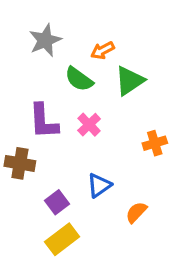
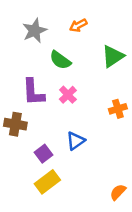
orange arrow: (103, 50) -> (78, 25), moved
green triangle: (130, 81) -> (113, 56), moved
orange semicircle: (136, 212) -> (118, 192), moved

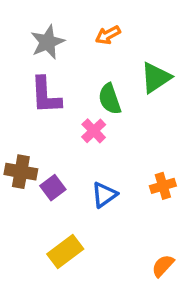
green semicircle: (60, 60) -> (110, 99), moved, turned 35
purple L-shape: (33, 92) -> (46, 95), moved
orange cross: (118, 109) -> (163, 186), moved
purple square: (44, 154) -> (53, 188), moved

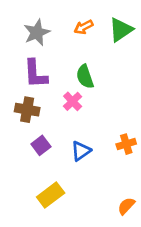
green triangle: (156, 78) -> (121, 30), moved
brown cross: (21, 172) -> (27, 110), moved

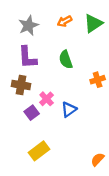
pink cross: (73, 101) -> (47, 99), moved
orange cross: (126, 144) -> (98, 80), moved
blue triangle: (81, 151) -> (69, 109), moved

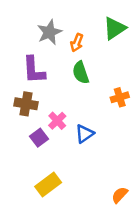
orange arrow: (65, 21) -> (77, 43), moved, turned -40
gray star: (28, 25) -> (49, 32), moved

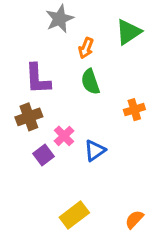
gray star: (49, 32) -> (60, 19), moved
brown cross: (26, 104) -> (29, 117), turned -30
yellow rectangle: (48, 185) -> (74, 215), moved

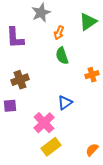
purple L-shape: (38, 79) -> (15, 38), moved
pink cross: (64, 136) -> (44, 123), moved, size x1.5
purple square: (44, 155) -> (10, 106), moved, turned 32

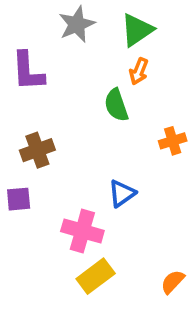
green triangle: (88, 22) -> (137, 30), moved
orange arrow: (59, 33) -> (139, 71), moved
pink cross: (44, 123) -> (82, 231), turned -30

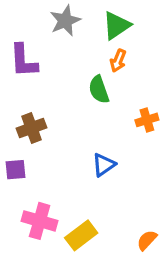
pink cross: (82, 231) -> (40, 221), moved

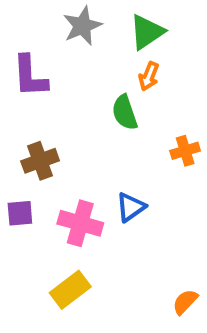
pink cross: (40, 221) -> (80, 223), moved
yellow rectangle: (81, 235) -> (70, 290), moved

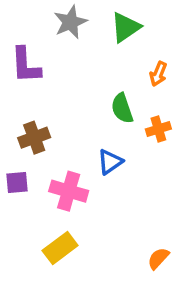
orange arrow: (149, 76) -> (158, 74), moved
green semicircle: (125, 112) -> (122, 108), moved
blue triangle: (131, 207) -> (110, 162), moved

